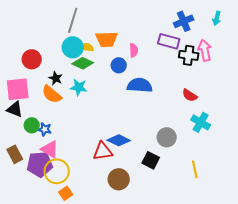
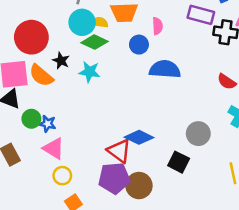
red circle: (32, 59) -> (31, 37), size x1.4
orange semicircle: (52, 94) -> (41, 75), moved
red triangle: (103, 151) -> (119, 151), turned 45
purple pentagon: (40, 164) -> (114, 178), moved
yellow circle: (57, 171) -> (62, 176), size x0.6

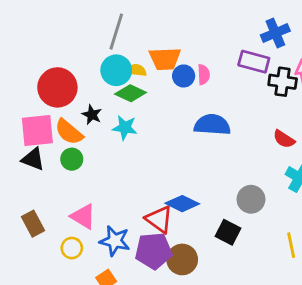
blue circle: (139, 45) -> (184, 76), moved
green circle: (31, 119) -> (72, 159), moved
blue star: (47, 124) -> (115, 241), moved, size x1.5
yellow circle: (62, 176) -> (72, 248), moved

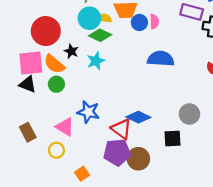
cyan star: (125, 128) -> (96, 61), turned -30
black square: (228, 232) -> (172, 139), turned -30
blue star: (115, 241) -> (88, 112), moved

